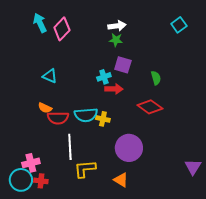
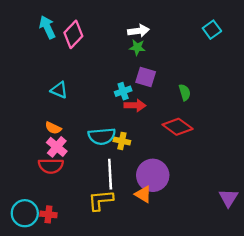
red semicircle: (58, 118) -> (51, 166), moved
white line: (70, 147) -> (110, 174), moved
pink cross: (31, 163) -> (57, 147), moved, turned -36
orange triangle: (121, 180) -> (143, 194), moved

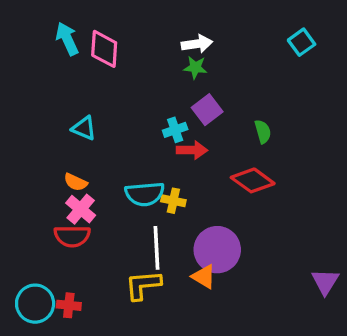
pink diamond: (73, 34) -> (104, 49), turned -40
purple square: (146, 77) -> (207, 110), turned 36

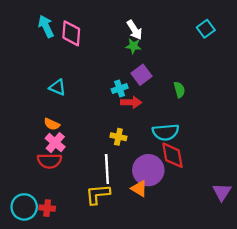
white arrow: (197, 44) -> (135, 30), turned 66
red diamond: (253, 180) -> (172, 155), moved, turned 44
cyan semicircle: (145, 194) -> (166, 132), moved

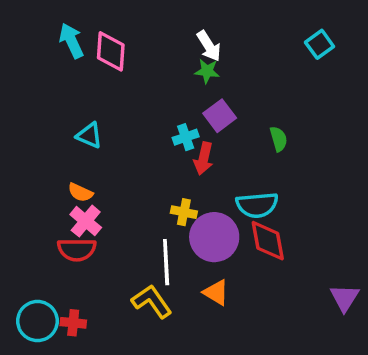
red arrow: (131, 102) -> (204, 159), turned 102
purple circle: (148, 170) -> (214, 237), moved
yellow L-shape: (98, 194) -> (152, 301), turned 60

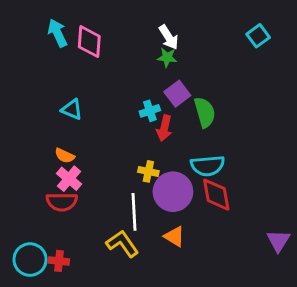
green semicircle: (278, 139) -> (205, 112), moved, size x1.5

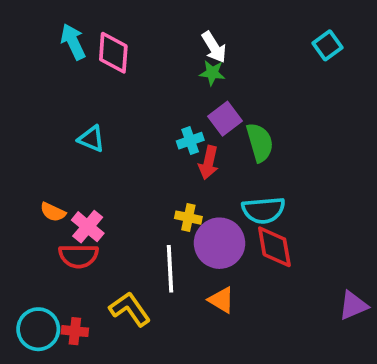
orange semicircle: (65, 156) -> (53, 212), moved
purple triangle: (278, 241) -> (353, 305), turned 35
yellow L-shape: (122, 244) -> (130, 309), moved

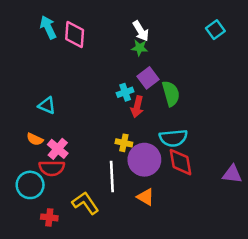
cyan triangle: (91, 139) -> (47, 106), moved
purple triangle: (353, 305) -> (232, 174), moved, turned 30
cyan circle: (38, 329) -> (30, 185), moved

